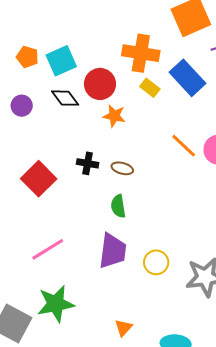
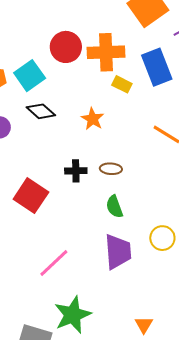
blue rectangle: (187, 78) -> (157, 67), turned 33
red circle: (100, 84) -> (66, 47), moved
orange star: (114, 116) -> (93, 119), turned 30
yellow circle: (156, 262) -> (162, 238), moved

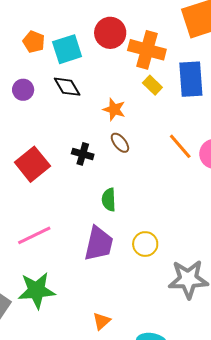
orange star: (93, 119) -> (114, 109), turned -30
brown ellipse: (111, 169) -> (120, 143), moved, turned 30

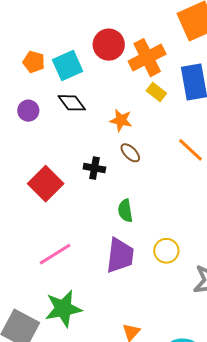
orange cross: (147, 50) -> (147, 58), turned -36

